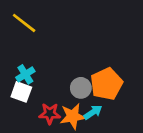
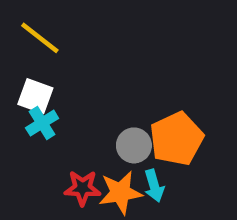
white square: (21, 92) -> (35, 96), moved
cyan arrow: (93, 112) -> (154, 186), turned 108

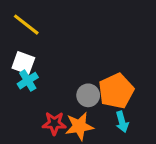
cyan arrow: (154, 186) -> (122, 122), moved

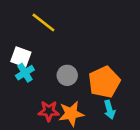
yellow line: (26, 25) -> (43, 22), moved
gray circle: (88, 95) -> (67, 75), moved

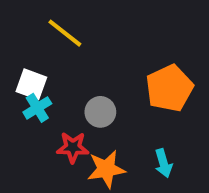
orange pentagon: (104, 82) -> (169, 88), moved
red star: (49, 111) -> (73, 147), moved

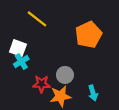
orange pentagon: (169, 88) -> (89, 35), moved
gray circle: (100, 112) -> (65, 75), moved

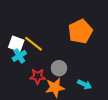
yellow line: (37, 19) -> (34, 44), moved
cyan arrow: (93, 93) -> (84, 84), turned -48

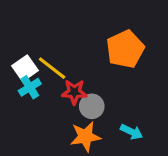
white square: (16, 44) -> (25, 68), turned 35
red star: (38, 76) -> (74, 92), moved

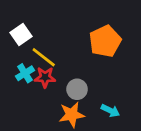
white square: (25, 68) -> (21, 35), moved
red star: (74, 92) -> (45, 77), moved

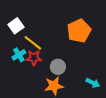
cyan arrow: (110, 111) -> (93, 83), moved

